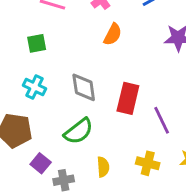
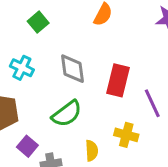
green square: (37, 43) -> (38, 22), moved, turned -30
yellow cross: (148, 163) -> (126, 135), moved

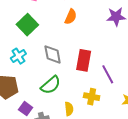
green square: (38, 22) -> (27, 25), size x1.5
cyan cross: (22, 68) -> (18, 56), turned 35

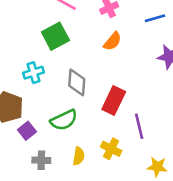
purple square: (26, 109) -> (27, 131), moved

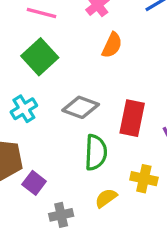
gray diamond: (77, 82) -> (81, 107), turned -60
green semicircle: (64, 120) -> (96, 152), moved, turned -48
yellow semicircle: (79, 156) -> (106, 198), turned -120

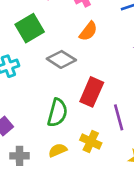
gray diamond: (81, 107) -> (61, 59), moved

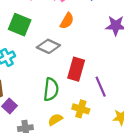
green square: (30, 28) -> (20, 25), turned -30

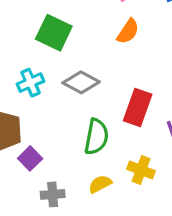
gray diamond: (48, 46) -> (81, 82), moved

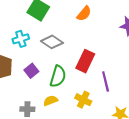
purple square: (30, 158) -> (31, 71), moved
yellow semicircle: (100, 184) -> (51, 101), moved

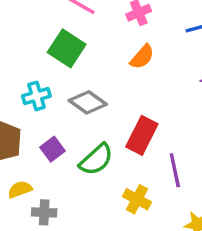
green semicircle: (58, 76) -> (96, 160), turned 30
yellow semicircle: (51, 101) -> (20, 189), moved

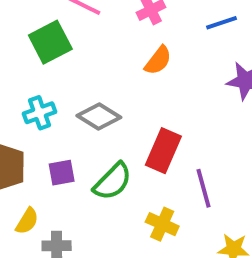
green square: (67, 48) -> (50, 42), moved, turned 33
purple square: (52, 149) -> (62, 173), turned 30
yellow semicircle: (20, 189) -> (27, 221), turned 145

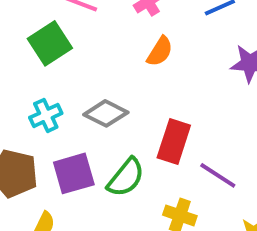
purple square: (62, 173) -> (74, 173), size x1.5
purple line: (203, 188) -> (218, 175), turned -36

